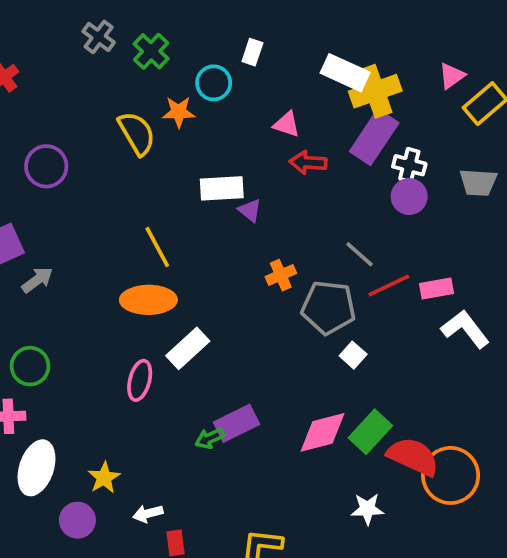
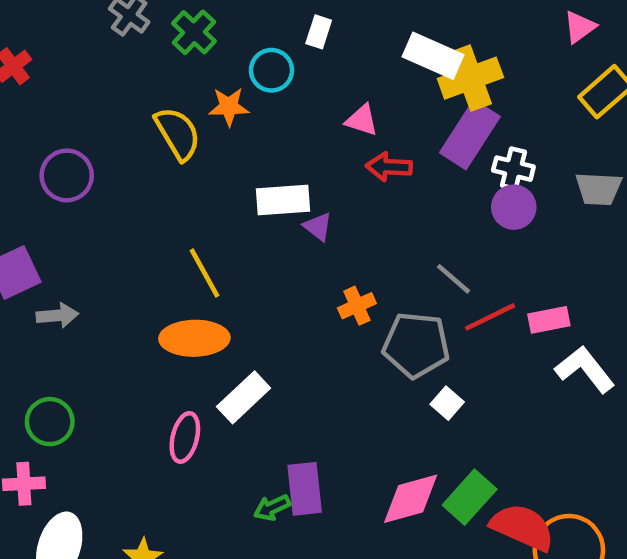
pink triangle: (452, 76) -> (580, 27), moved
gray arrow: (37, 280) -> (57, 315), turned 32
purple rectangle: (236, 423) -> (305, 489), turned -69

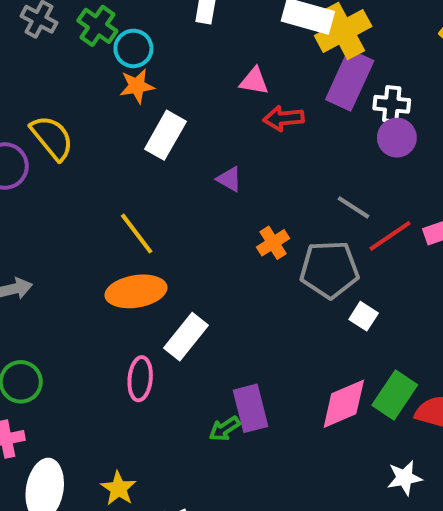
cyan circle: (271, 70) -> (133, 48), moved
yellow semicircle: (178, 133) -> (52, 138), moved
white rectangle: (283, 200) -> (165, 135), moved, turned -48

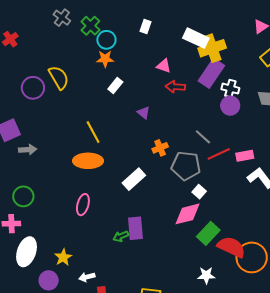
white rectangle: (165, 135) -> (115, 86), size x0.7
white rectangle: (186, 337) -> (134, 179), moved
pink diamond: (344, 404) -> (188, 214), moved

